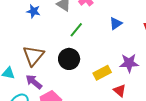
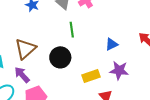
blue triangle: (116, 23) -> (112, 44), moved
green line: (76, 30) -> (72, 30), turned -56

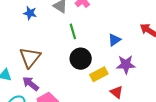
black circle: (60, 57) -> (81, 59), moved

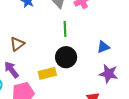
brown triangle: (30, 57) -> (17, 44), size x0.7
yellow rectangle: (99, 74) -> (47, 73), moved

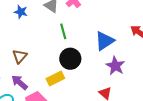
blue triangle: (103, 47) -> (105, 41), size x1.5
purple star: (109, 74) -> (115, 66), turned 30

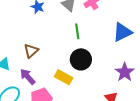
blue triangle: (105, 41) -> (122, 32), moved
yellow rectangle: (55, 78) -> (64, 77), turned 48

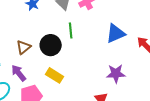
black circle: (81, 59) -> (51, 45), moved
purple star: (125, 72) -> (116, 74), turned 30

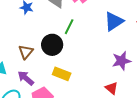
green line: (71, 30) -> (69, 27), turned 42

